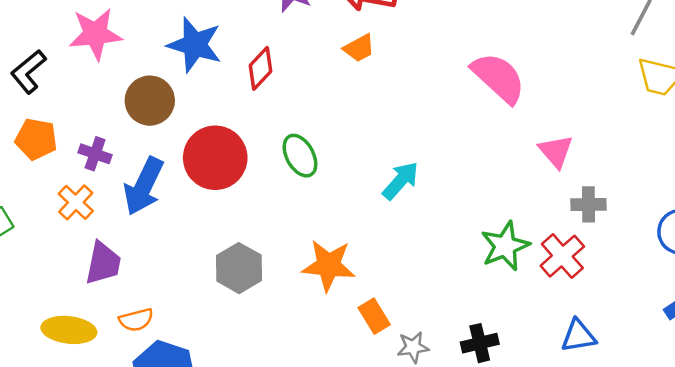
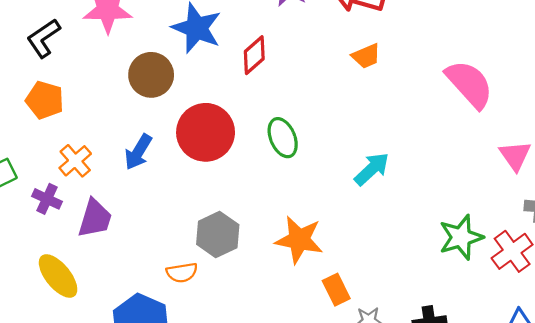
orange trapezoid: (359, 48) -> (366, 56), moved
purple cross: (95, 154) -> (47, 199), moved
blue arrow: (144, 186) -> (138, 152), size x0.7
orange semicircle: (136, 320) -> (182, 273), moved
yellow ellipse: (69, 330) -> (58, 276), turned 39

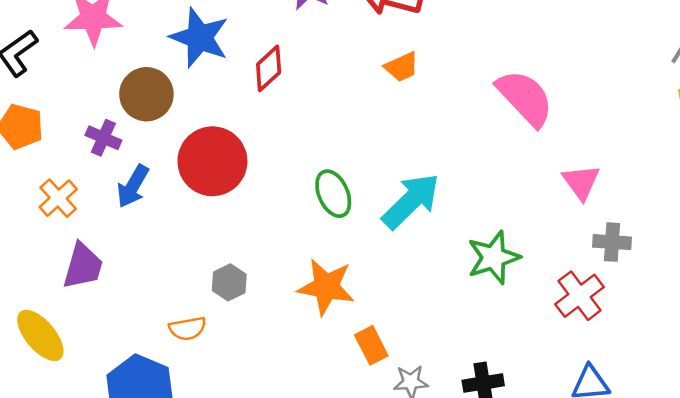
green ellipse: (283, 138) -> (333, 194), moved
cyan arrow: (372, 169) -> (411, 201), size x1.4
purple cross: (47, 199) -> (103, 138), moved
gray hexagon: (218, 234) -> (229, 282), size x0.7
green star: (461, 237) -> (493, 257), moved

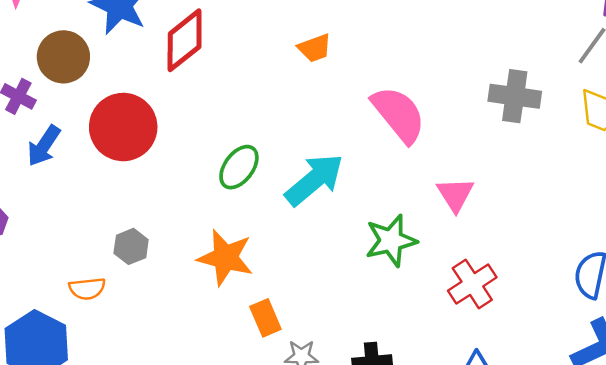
red diamond: (269, 68) -> (185, 40), size x1.4
pink semicircle: (525, 98) -> (399, 114), moved
pink triangle: (581, 182) -> (455, 194), moved
green ellipse: (333, 194) -> (239, 167), turned 57
gray cross: (612, 242) -> (515, 96), moved, size x1.4

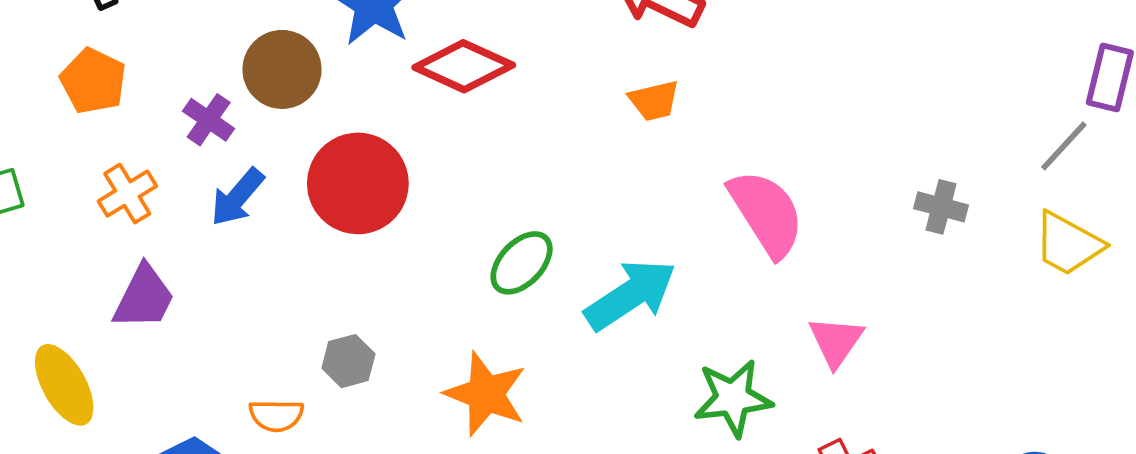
red diamond: (185, 40) -> (464, 66), turned 56
gray cross: (515, 96) -> (941, 207), size x0.7

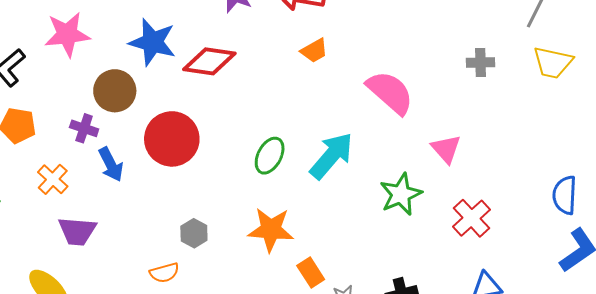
blue arrow: (237, 197) -> (111, 164), turned -52
purple trapezoid: (144, 297) -> (77, 231), turned 84

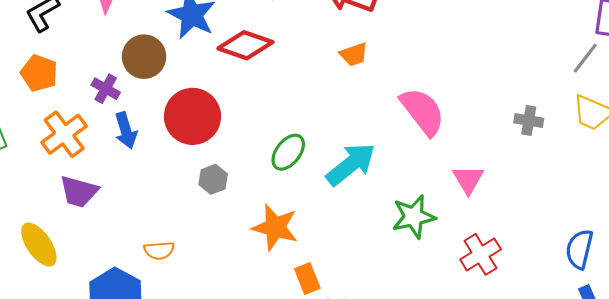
gray cross: (481, 63) -> (529, 121), moved
orange cross: (53, 179) -> (64, 134), size x1.4
gray hexagon: (194, 233) -> (213, 179), moved

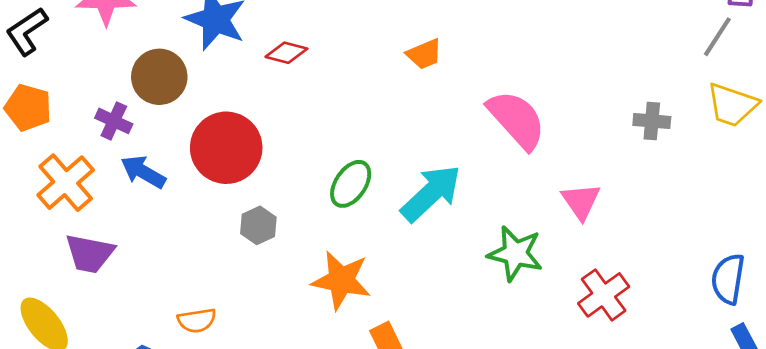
red diamond: (245, 45) -> (286, 53), size x0.6
blue arrow: (126, 130) -> (143, 172), turned 141
green star: (414, 217) -> (515, 253), turned 30

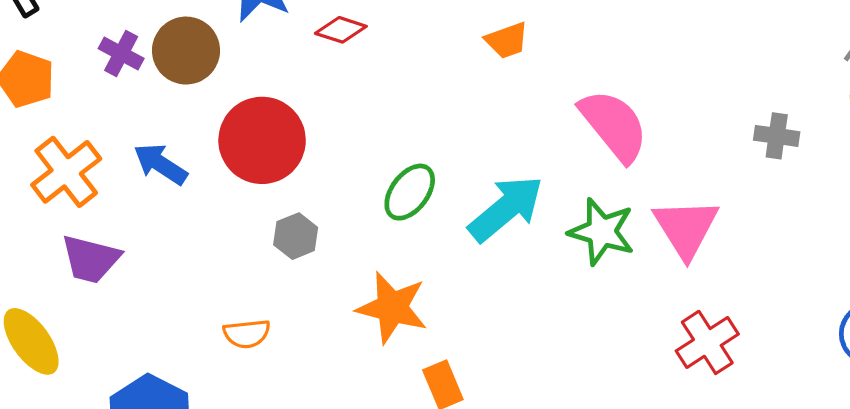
purple cross: (114, 121) -> (121, 54), moved
pink triangle: (581, 201) -> (686, 228), size x1.4
green star: (515, 253) -> (602, 232), moved
orange semicircle: (197, 320) -> (247, 334), moved

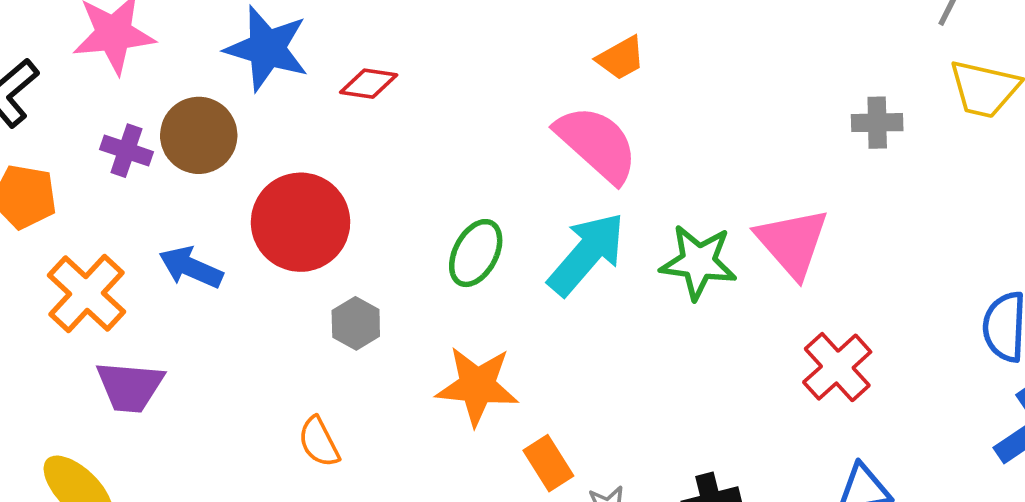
orange trapezoid: (507, 40) -> (621, 58), moved
pink semicircle: (614, 125) -> (597, 144), moved
orange semicircle: (247, 334) -> (319, 442), turned 78

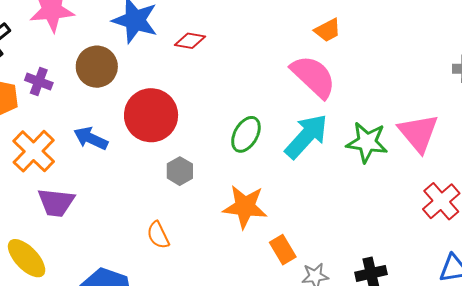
purple cross: (126, 151) -> (39, 82), moved

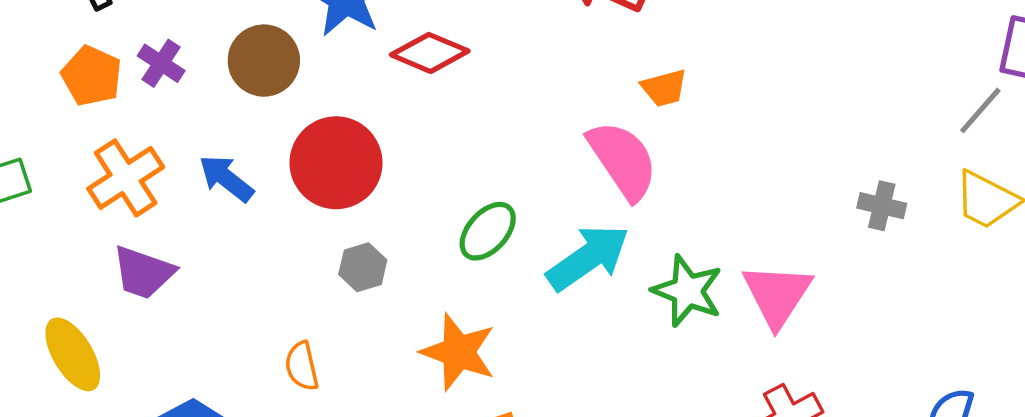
red diamond: (190, 41) -> (430, 53), size x1.4

